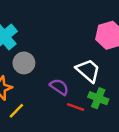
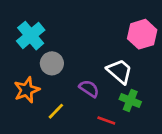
red line: (76, 107) -> (106, 120), moved
yellow line: (16, 111) -> (56, 111), moved

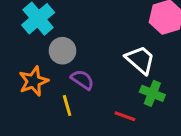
purple semicircle: (89, 89) -> (82, 80), moved
yellow line: (56, 111) -> (67, 106), turned -60

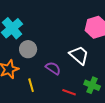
purple semicircle: (82, 80) -> (53, 68), moved
green cross: (152, 93) -> (92, 85), moved

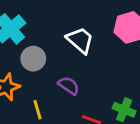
white trapezoid: (79, 55) -> (80, 40), moved

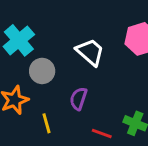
purple semicircle: (69, 86) -> (78, 99), turned -105

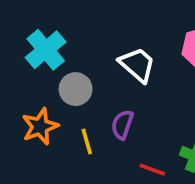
yellow line: (46, 123) -> (87, 141), moved

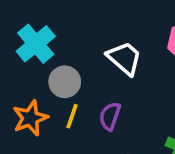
yellow line: (87, 141) -> (72, 116), moved, turned 35

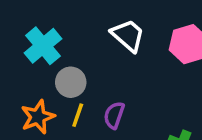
white trapezoid: (124, 58) -> (128, 35), moved

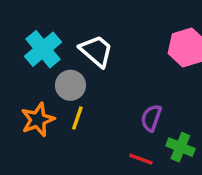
white trapezoid: (128, 35) -> (96, 51), moved
purple semicircle: (114, 115) -> (151, 118), moved

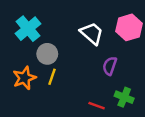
white trapezoid: (96, 51) -> (92, 33), moved
purple semicircle: (151, 118) -> (110, 66), moved

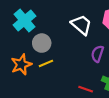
yellow line: (52, 77) -> (46, 63), turned 48

